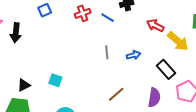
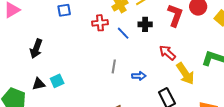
black arrow: (16, 33) -> (36, 49), moved
cyan square: (55, 80) -> (57, 81), turned 32
black triangle: (24, 85) -> (39, 84), moved

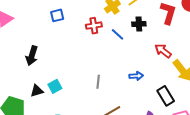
gray line: (114, 66) -> (98, 82), moved

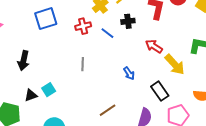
blue square: (57, 15) -> (46, 19), size x1.6
blue arrow: (136, 76) -> (129, 73), turned 64
gray line: (98, 82) -> (83, 64), moved

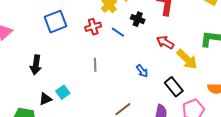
black cross: (128, 21) -> (138, 19), turned 32

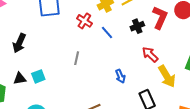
black cross: (138, 19) -> (137, 26), moved, turned 32
red cross: (93, 27) -> (84, 21), turned 35

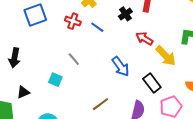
gray line: (77, 58) -> (74, 59), turned -40
cyan square: (38, 76) -> (55, 80), moved, turned -32
blue arrow: (120, 76) -> (121, 66), size x1.5

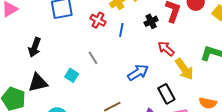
blue line: (97, 27) -> (121, 30), turned 56
blue arrow: (121, 66) -> (138, 72), turned -95
black triangle: (23, 92) -> (38, 83), size x1.5

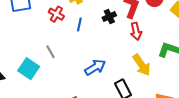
red arrow: (166, 49) -> (136, 31), moved, turned -144
cyan square: (72, 75) -> (29, 69), size x1.5

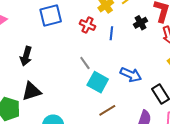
blue arrow: (95, 67) -> (131, 75), turned 60
cyan square: (29, 69) -> (98, 82), moved

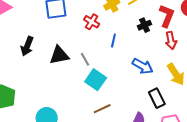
blue line: (111, 33) -> (113, 41), moved
blue arrow: (131, 75) -> (143, 66), moved
black triangle: (32, 91) -> (59, 55), moved

